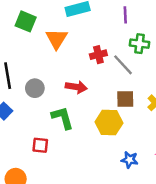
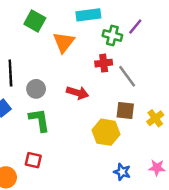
purple line: (125, 15) -> (135, 27), turned 35
green cross: (140, 44) -> (112, 35), moved
green L-shape: (63, 118) -> (39, 120), moved
red square: (40, 145) -> (33, 160), moved

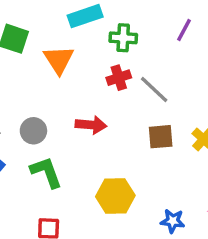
purple line: (135, 27) -> (184, 30), moved
yellow hexagon: (106, 132) -> (115, 196), moved

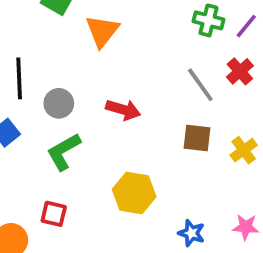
green cross: (123, 38) -> (209, 20), moved
red cross: (119, 78) -> (240, 71), moved, turned -35
green L-shape: (46, 172) -> (64, 152), turned -111

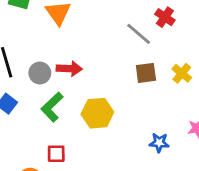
red arrow: (123, 110) -> (69, 69), moved
yellow hexagon: (134, 193) -> (97, 113), moved

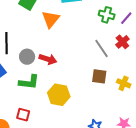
yellow cross: (182, 73) -> (124, 83), turned -32
green L-shape: (52, 107) -> (29, 82), turned -145

